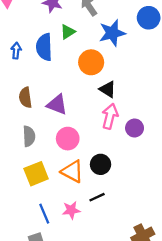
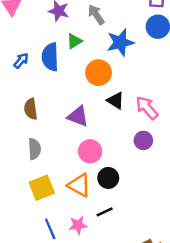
blue arrow: (16, 51) -> (21, 61), turned 35
purple triangle: (57, 105) -> (78, 116), moved
pink arrow: (110, 116) -> (147, 108), moved, turned -55
pink circle: (68, 139) -> (90, 151), moved

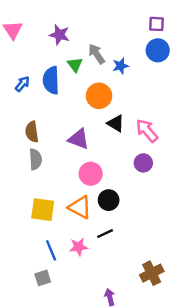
gray arrow: (96, 15) -> (97, 54), moved
green triangle: (74, 41) -> (75, 65), turned -35
blue star: (120, 42) -> (121, 66), size x0.6
gray semicircle: (34, 149) -> (35, 159), moved
yellow square: (42, 188) -> (43, 210), turned 30

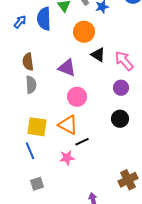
black circle: (109, 200) -> (120, 119), moved
black line: (105, 234) -> (82, 142), moved
blue line: (51, 250) -> (30, 151), moved

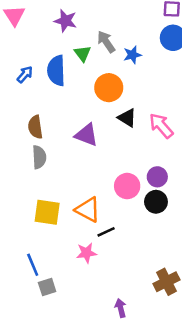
purple circle: (121, 88) -> (157, 177), moved
pink circle: (77, 97) -> (127, 186), moved
blue line: (30, 151) -> (33, 265), moved

